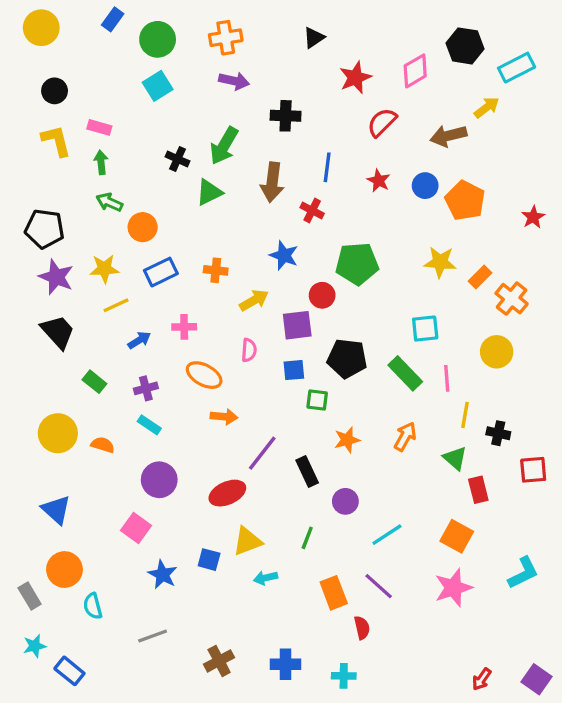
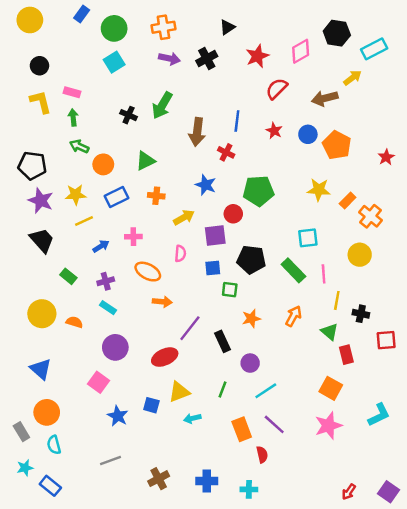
black cross: (286, 116) -> (207, 59), moved, turned -30
green triangle: (209, 192) -> (145, 161), moved
cyan line: (387, 535) -> (266, 391), moved
cyan semicircle: (93, 606) -> (54, 445), moved

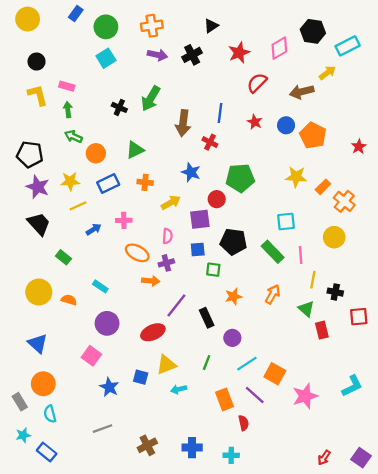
purple cross: (106, 281) -> (166, 263), moved
orange square: (331, 388) -> (275, 374), moved

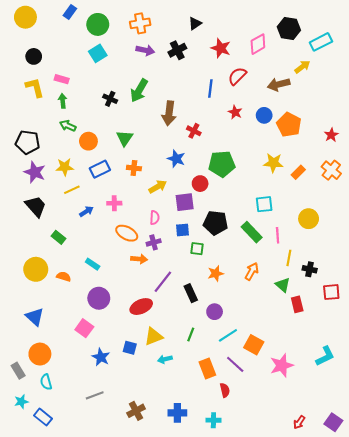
red star: (239, 53) -> (221, 48), turned -30
blue line: (220, 113) -> (210, 88), moved
green triangle: (135, 150) -> (125, 138), turned -30
orange cross: (344, 201) -> (331, 170), moved

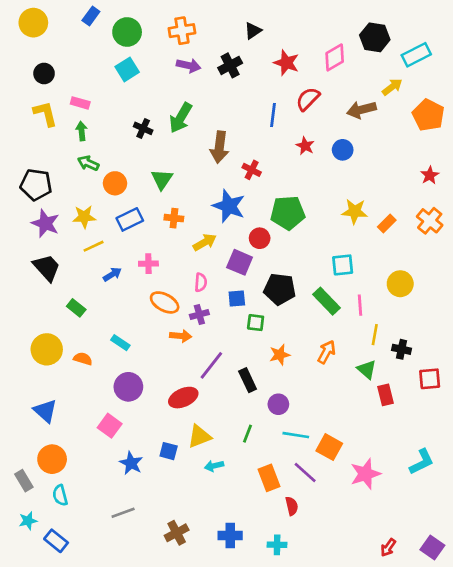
orange pentagon: (289, 125) -> (428, 115), moved
blue star: (176, 159) -> (229, 206), size x1.4
purple square: (185, 202) -> (240, 262), turned 30
cyan line: (228, 335) -> (296, 435), turned 42

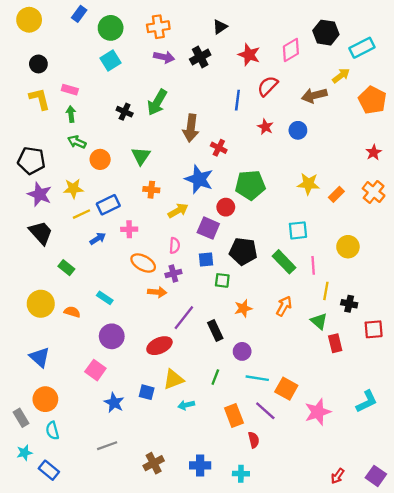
blue rectangle: (130, 219) -> (108, 205), moved

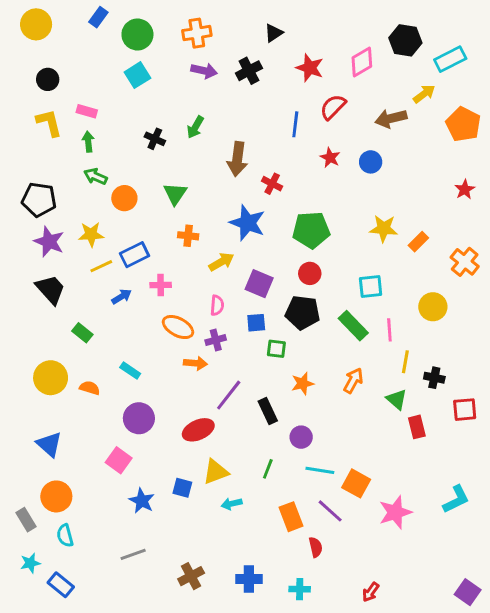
green arrow: (157, 102) -> (195, 127), size x0.7
orange cross: (374, 192) -> (465, 262), moved
red circle: (226, 207) -> (310, 273), moved
red arrow: (338, 476) -> (371, 592), moved

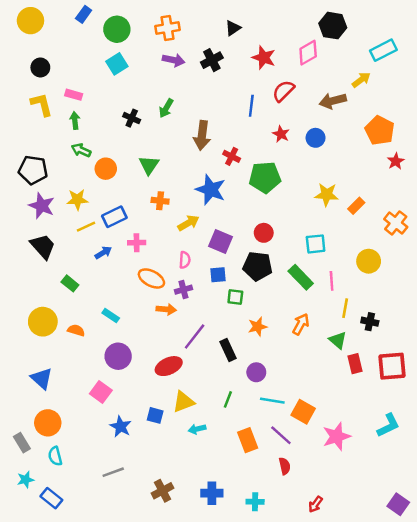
black hexagon: (405, 40) -> (333, 26), moved
orange pentagon: (463, 124) -> (380, 130), moved
green pentagon: (311, 230) -> (265, 177), moved
red square: (465, 410) -> (392, 366), moved, size x1.4
red semicircle: (316, 547) -> (285, 466), moved

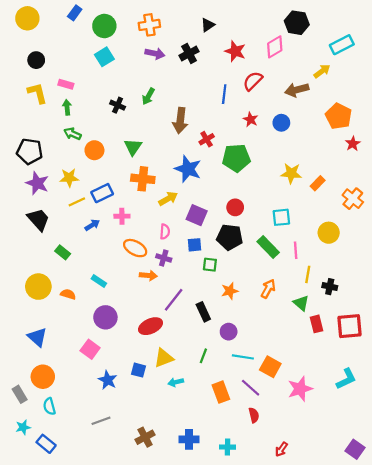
red cross: (232, 156) -> (207, 139), turned 32
orange cross: (160, 201) -> (143, 179), size x1.5
purple cross: (183, 290) -> (164, 258), turned 32

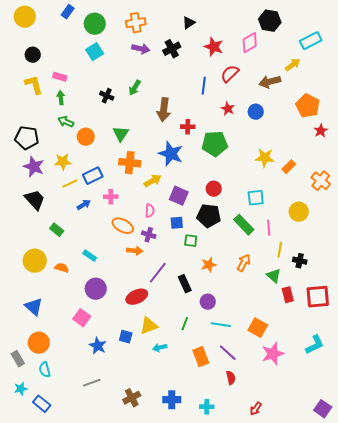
red cross: (207, 139) -> (188, 127), turned 32
orange square: (270, 367) -> (258, 328), moved

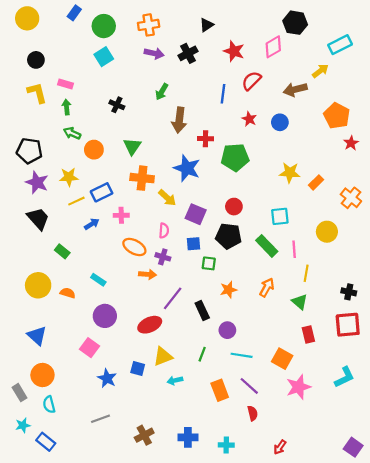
green arrow: (135, 88) -> (162, 92), moved
yellow arrow: (153, 181) -> (167, 198), turned 72
black cross: (300, 261) -> (349, 292), moved
red rectangle: (288, 295) -> (308, 335), moved

